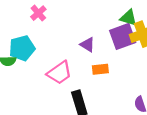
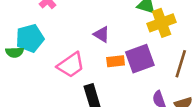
purple square: (123, 36) -> (140, 59), moved

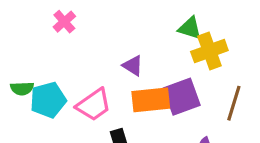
cyan pentagon: (30, 38) -> (48, 100), moved
orange rectangle: (116, 61) -> (151, 100), size x1.6

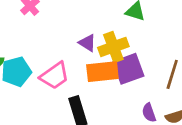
yellow cross: (209, 51) -> (113, 47), moved

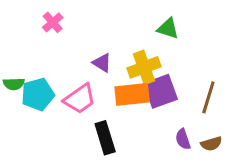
purple triangle: (87, 43) -> (102, 63), moved

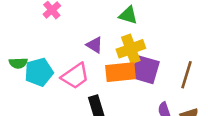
green triangle: (168, 28) -> (128, 15), moved
purple square: (160, 91) -> (145, 70), turned 36

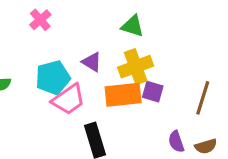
purple square: (145, 70) -> (153, 92), size x0.6
cyan pentagon: (39, 72) -> (53, 78), moved

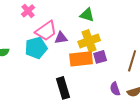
purple triangle: (92, 62) -> (61, 38), turned -40
purple square: (153, 92) -> (100, 57), turned -32
pink trapezoid: (68, 99) -> (46, 31), moved

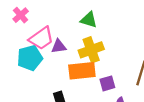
purple square: (100, 57) -> (107, 83), moved

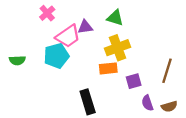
purple triangle: (59, 46) -> (85, 27), moved
orange rectangle: (82, 71) -> (108, 68), size x0.7

